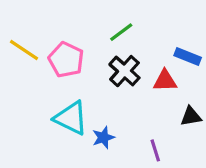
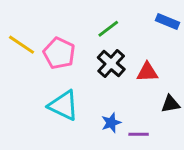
blue rectangle: (188, 56) -> (168, 22), moved
blue star: (103, 137) -> (111, 123), moved
purple line: (155, 150) -> (139, 134), turned -72

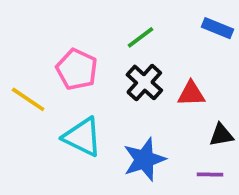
yellow line: (22, 45) -> (28, 99), moved
blue star: (111, 123) -> (144, 159), size x1.6
purple line: (139, 134) -> (210, 174), moved

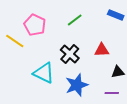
pink pentagon: (77, 69) -> (35, 25), moved
black cross: (144, 82) -> (70, 54), moved
yellow line: (28, 99) -> (15, 41), moved

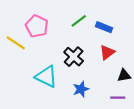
blue rectangle: (116, 15) -> (104, 27), moved
red triangle: (102, 50) -> (107, 52), turned -35
blue star: (77, 85) -> (81, 89), size x0.7

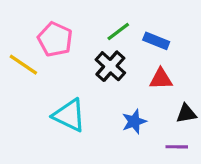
red triangle: (107, 52) -> (161, 79), turned 35
black cross: (74, 57) -> (110, 66), moved
blue star: (81, 89) -> (134, 122), moved

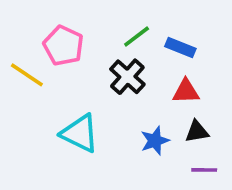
black triangle: (186, 114) -> (197, 132), moved

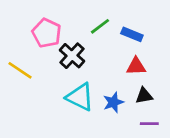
yellow line: (27, 75) -> (20, 70), moved
black cross: (127, 77) -> (72, 56), moved
cyan triangle: (80, 133) -> (80, 97), moved

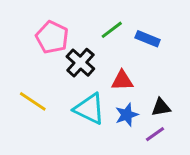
red triangle: (136, 66) -> (122, 80), moved
yellow line: (20, 70) -> (33, 101), moved
purple line: (149, 124) -> (155, 134), moved, turned -36

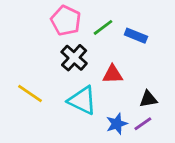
pink pentagon: (52, 37) -> (66, 21), moved
blue star: (127, 115) -> (117, 124), moved

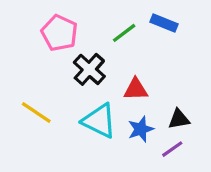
pink pentagon: (66, 21) -> (59, 33), moved
blue rectangle: (136, 36) -> (164, 23), moved
blue star: (117, 124) -> (141, 129), moved

